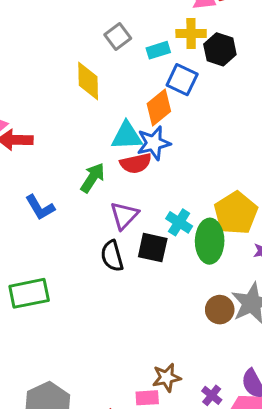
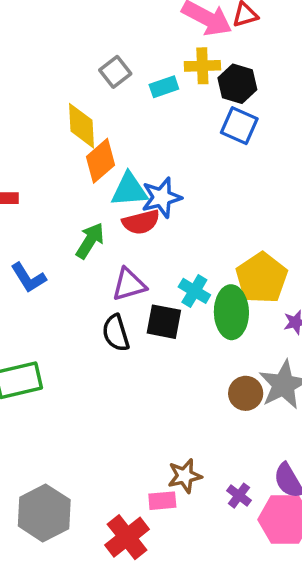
blue square: (182, 80) -> (239, 126), moved
orange diamond: (159, 108) -> (100, 161), moved
purple triangle: (124, 215) -> (129, 285), turned 32

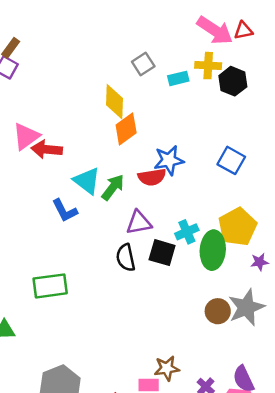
blue square: (239, 126) -> (231, 160), moved
cyan triangle: (129, 190) -> (87, 181), moved, turned 36
cyan cross: (194, 291) -> (187, 232), turned 30

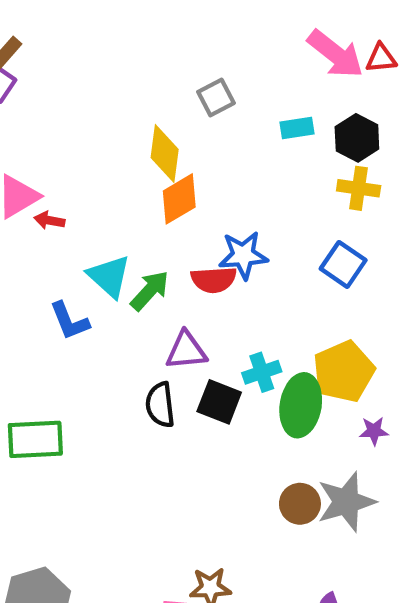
yellow cross: (208, 66) -> (359, 188), moved
cyan rectangle: (178, 78) -> (297, 128), moved
red arrow: (47, 149) -> (49, 220), size x0.6

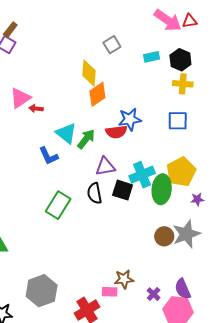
blue square: (343, 264) -> (178, 121), turned -30
cyan cross: (262, 372) -> (142, 175), size x1.4
green rectangle: (35, 439) -> (58, 205), moved, turned -52

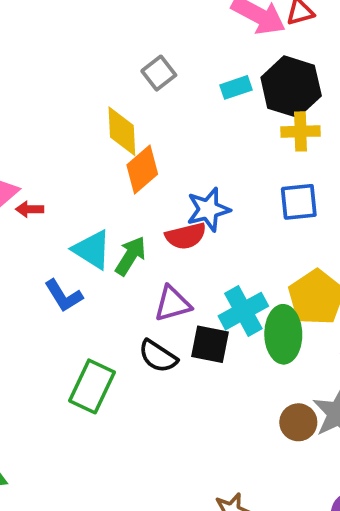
black hexagon: (180, 60) -> (291, 87), size x1.4
black semicircle: (94, 193) -> (158, 356), turned -40

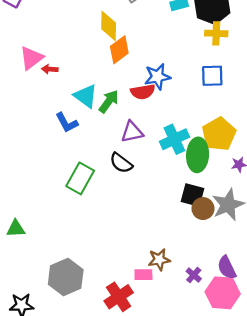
black square: (210, 344) -> (192, 195), moved

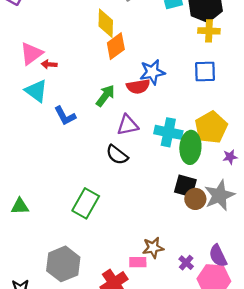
cyan triangle: (86, 96) -> (36, 91), moved
cyan cross: (174, 139) -> (168, 132), turned 36
green rectangle: (80, 178) -> (86, 203), moved
green triangle: (16, 229) -> (20, 206), moved

